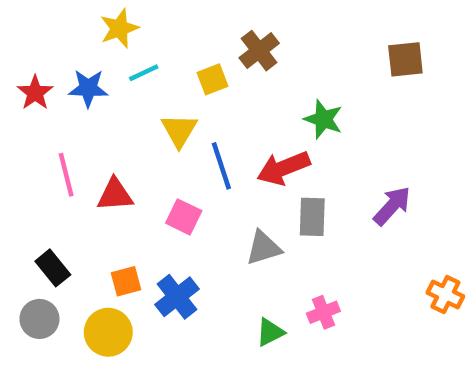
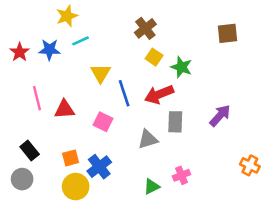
yellow square: (212, 79) -> (154, 57), moved, turned -35
yellow circle: (108, 332) -> (76, 187), moved

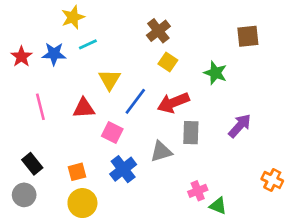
green star: (181, 67) -> (215, 73), moved
blue line: (124, 93) -> (135, 101), turned 55
red triangle: (64, 109) -> (84, 108), moved
blue cross: (99, 167) -> (123, 169), moved
green triangle: (152, 187) -> (218, 206), moved, turned 49

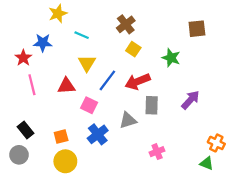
cyan line: (88, 44) -> (82, 35), moved, turned 48
red star: (21, 57) -> (23, 58), moved
green triangle: (218, 206) -> (207, 163), moved

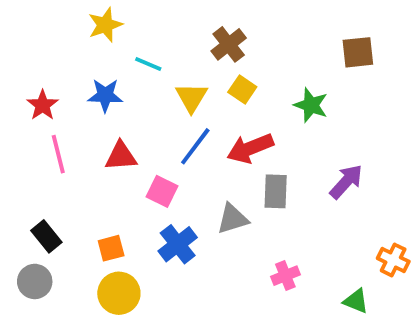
blue star: (43, 43) -> (105, 95), moved
yellow triangle: (87, 63) -> (191, 97), moved
green triangle: (207, 163) -> (356, 301), moved

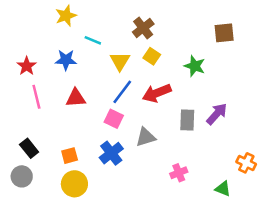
pink square: (162, 191) -> (114, 119), moved
gray rectangle: (276, 191) -> (187, 120), moved

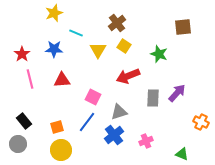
blue line: (122, 92) -> (87, 122), moved
blue cross: (111, 153) -> (114, 135), moved
orange cross: (246, 163) -> (201, 122), moved

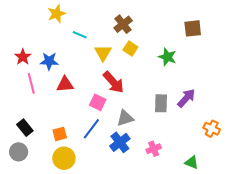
blue star: (54, 49) -> (49, 61), moved
red arrow: (128, 76) -> (114, 82), moved, turned -110

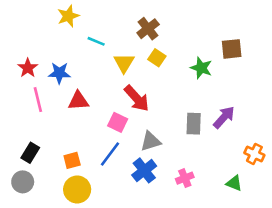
brown square: (193, 28) -> (232, 49), moved
black rectangle: (25, 128) -> (30, 153), turned 70
green triangle: (192, 162) -> (234, 183), moved

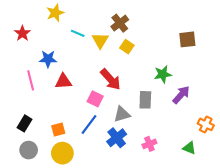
yellow triangle: (124, 63) -> (100, 40), moved
red star: (28, 68) -> (22, 33), moved
green star: (201, 68) -> (163, 74), moved, turned -30
gray rectangle: (194, 124) -> (145, 100), moved
gray circle: (23, 182) -> (29, 150), moved

